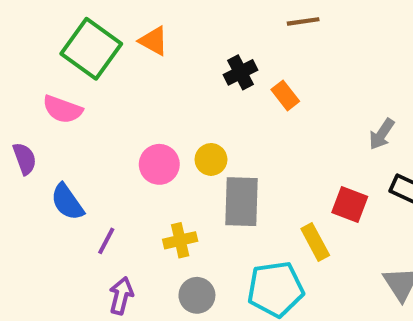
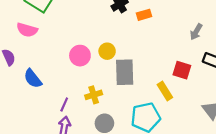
orange rectangle: (285, 95) -> (144, 15), turned -64
purple line: (106, 241) -> (64, 105), moved

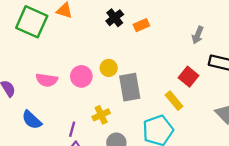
pink semicircle: (27, 30) -> (47, 80), moved
red square: (182, 70) -> (188, 77), turned 30
blue semicircle: (33, 79) -> (32, 120), moved

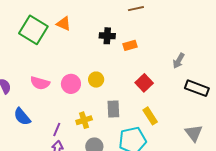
black cross: (115, 18) -> (107, 36), turned 35
red square: (188, 77) -> (144, 83), moved
gray rectangle: (130, 87) -> (113, 109), moved, size x0.7

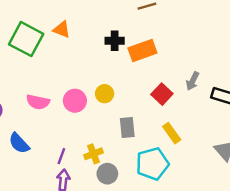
orange rectangle: (130, 45) -> (142, 51), size x1.6
gray arrow: (179, 61) -> (193, 81), moved
yellow cross: (84, 120) -> (93, 154), moved

